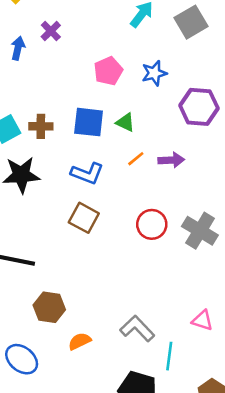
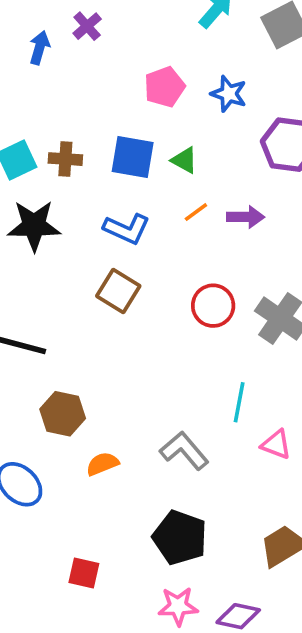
blue star: (154, 73) -> (229, 94), turned 30
cyan line: (169, 356) -> (239, 402), moved

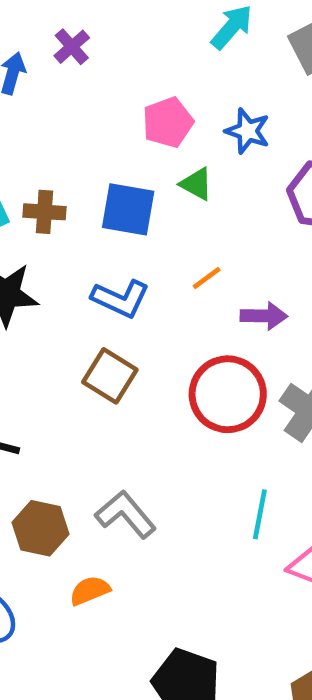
green triangle: (184, 160) -> (196, 184), moved
purple arrow: (246, 217) -> (264, 316), moved
red circle: (213, 306) -> (228, 394), size x1.4
gray L-shape: (184, 451) -> (126, 514), moved

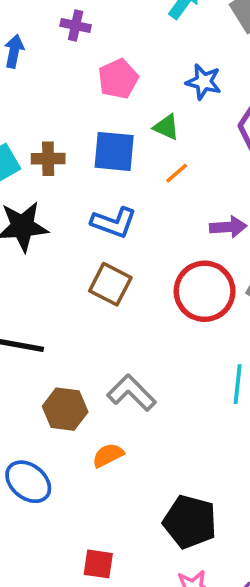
purple cross: (72, 47) -> (76, 25), moved, turned -32
pink pentagon: (168, 122) -> (118, 79), moved
orange line: (207, 278) -> (177, 173), moved

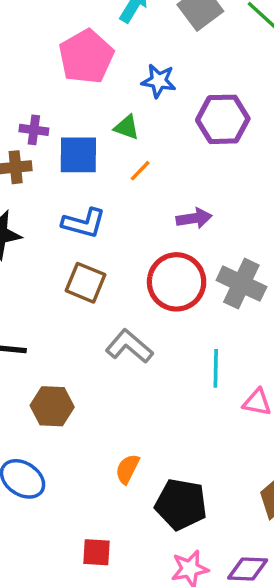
purple cross: (76, 25) -> (34, 130), moved
pink pentagon: (118, 79) -> (86, 57), moved, size x1.4
gray L-shape: (132, 393) -> (129, 346), moved
orange semicircle: (108, 455) -> (127, 469), moved, turned -32

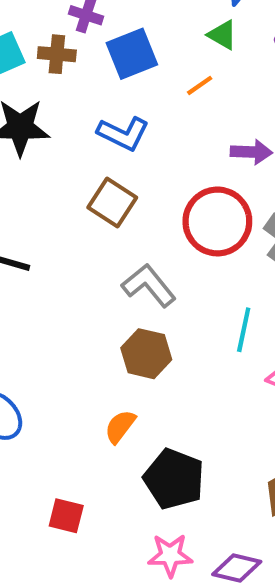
green triangle: (127, 127) -> (222, 35), moved
blue square: (78, 155) -> (132, 54), turned -33
brown hexagon: (52, 406) -> (146, 354), moved

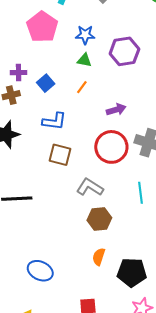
blue square: (132, 54) -> (46, 83), size x0.7

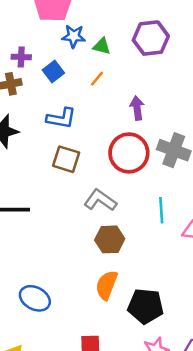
blue star: (85, 35) -> (74, 36), moved
purple arrow: (116, 110) -> (137, 108), turned -84
orange semicircle: (99, 257) -> (107, 285), size x1.4

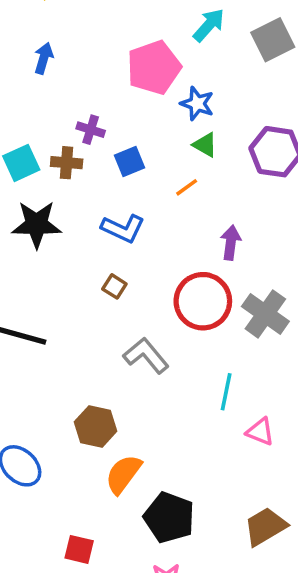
blue star: (74, 36) -> (197, 104), moved
brown square: (66, 159) -> (114, 286), size x0.6
brown hexagon: (110, 239) -> (96, 426), moved

